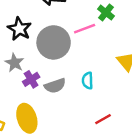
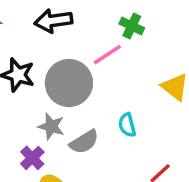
gray star: (14, 63) -> (51, 126), moved
purple cross: (31, 79) -> (32, 158), moved

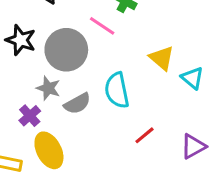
pink line: (107, 55) -> (102, 26), turned 64
cyan semicircle: (127, 125) -> (117, 90), size x1.6

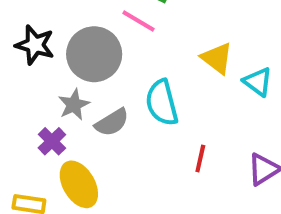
gray star: (48, 88) -> (74, 105), turned 30
red line: (144, 135) -> (200, 158), turned -35

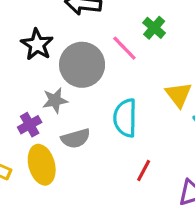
gray semicircle: (112, 122) -> (76, 138), moved

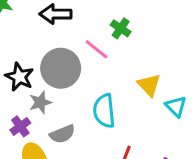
black star: (37, 45) -> (19, 77), moved

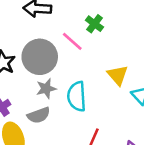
gray star: (40, 102) -> (46, 89), moved

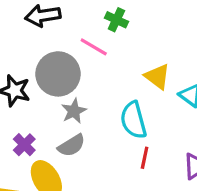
cyan semicircle: (77, 96) -> (133, 120), moved

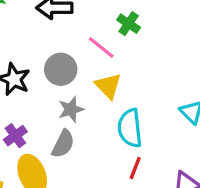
gray circle: (58, 74) -> (61, 69), size x0.7
yellow triangle: (157, 77) -> (108, 86), moved
gray semicircle: (72, 145) -> (63, 144), turned -40

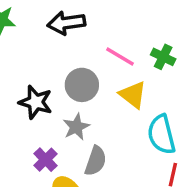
green cross: (129, 24) -> (163, 57), moved
gray star: (71, 109) -> (76, 127), moved

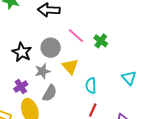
yellow triangle: (133, 95) -> (70, 67), moved
cyan semicircle: (161, 135) -> (91, 86), size x0.7

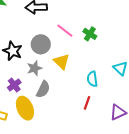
cyan semicircle: (91, 86) -> (92, 79), moved

